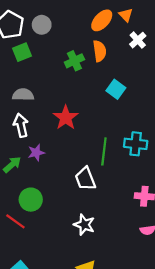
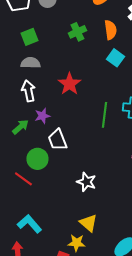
orange semicircle: (100, 51) -> (110, 30), moved
green square: (22, 52) -> (29, 37), moved
white trapezoid: (85, 179) -> (57, 140), moved

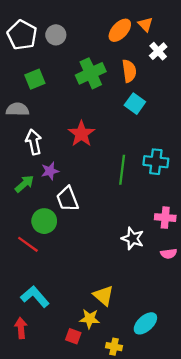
green cross: (77, 32) -> (91, 73), size x1.4
gray semicircle: (30, 63) -> (17, 109), moved
white star: (86, 182) -> (133, 238), moved

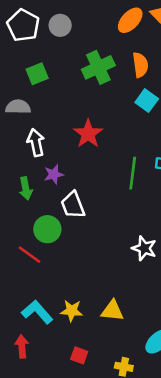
green arrow: (24, 184) -> (26, 188), turned 120
yellow triangle: (104, 295) -> (112, 311), turned -35
yellow star: (90, 319) -> (72, 311), moved

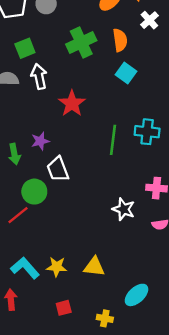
white arrow: (36, 143) -> (39, 76), moved
red line: (30, 255) -> (18, 215), turned -75
red square: (79, 355) -> (64, 308), turned -35

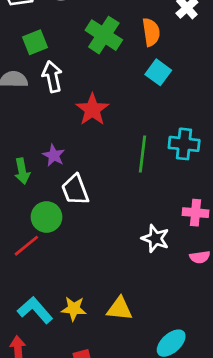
green cross: (81, 42) -> (104, 35), turned -32
purple star: (40, 141) -> (54, 155), turned -30

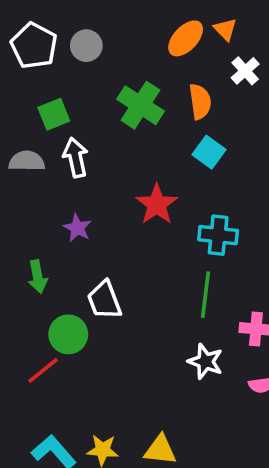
red star: (92, 110) -> (157, 204), moved
cyan cross: (184, 144) -> (218, 235), moved
green line: (142, 154) -> (205, 295), moved
purple star: (54, 155) -> (77, 228), moved

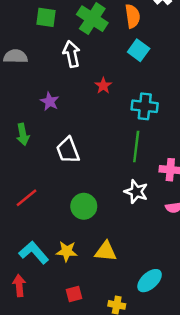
green square: (54, 114) -> (46, 17), moved, turned 30
white arrow: (76, 158) -> (72, 54), moved
red star: (157, 204) -> (103, 86), size x0.6
green circle: (68, 334) -> (84, 206), moved

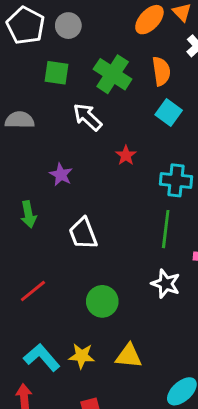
white arrow: (72, 54) -> (87, 117), turned -35

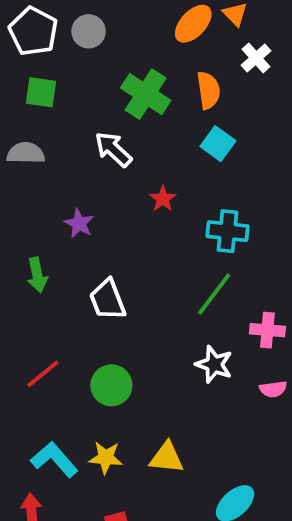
green square: (57, 73) -> (41, 92), moved
green line: (166, 229) -> (214, 294), turned 30
green circle: (102, 301) -> (111, 385), moved

